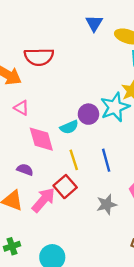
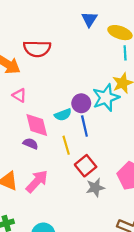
blue line: (106, 160) -> (84, 126), moved
purple semicircle: (25, 170) -> (30, 144), moved
red square: (65, 187) -> (86, 166), moved

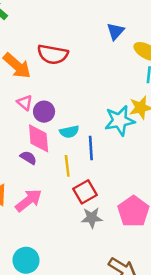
purple circle: (81, 103) -> (44, 112), moved

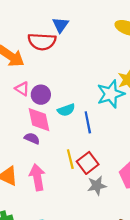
blue triangle: (116, 31) -> (60, 25), moved
yellow line: (67, 166) -> (70, 159), moved
pink arrow: (29, 200) -> (37, 177), turned -55

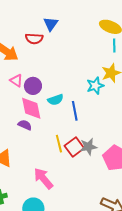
red semicircle: (42, 42) -> (34, 39), size x0.7
cyan star: (111, 94) -> (95, 86), size x0.7
pink arrow: (37, 177) -> (43, 178), moved, turned -30
gray star: (97, 186) -> (88, 147), moved

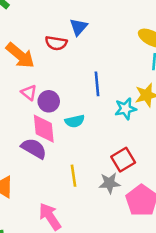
blue line: (75, 111) -> (97, 84), moved
purple semicircle: (25, 125) -> (34, 148), size x1.5
red square: (74, 147) -> (123, 160), moved

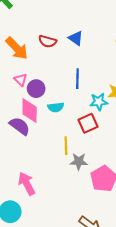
blue triangle: (78, 27) -> (76, 38), moved, turned -42
red square: (123, 160) -> (88, 123), moved
yellow line: (74, 176) -> (66, 146), moved

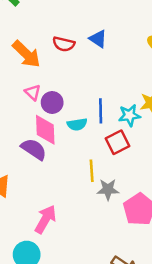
blue line: (77, 79) -> (101, 111), moved
pink arrow: (27, 184) -> (45, 219), turned 60

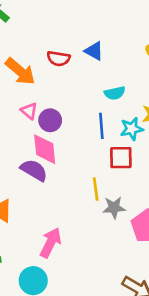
cyan semicircle: (77, 124) -> (115, 93), moved
red square: (118, 142) -> (121, 158), turned 30

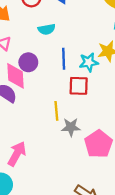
cyan semicircle: (115, 93) -> (47, 29), moved
purple circle: (50, 120) -> (28, 62), moved

